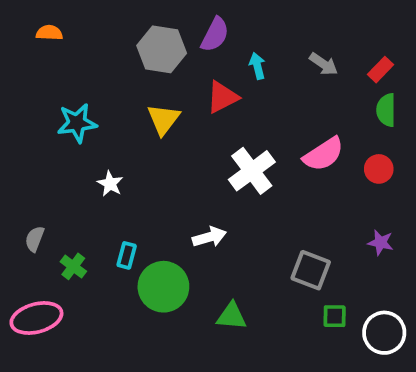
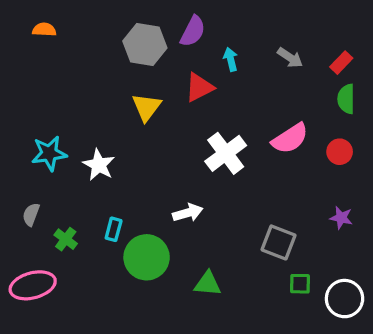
cyan star: (77, 123) -> (49, 153), moved
white star: (110, 184) -> (99, 165), size x1.4

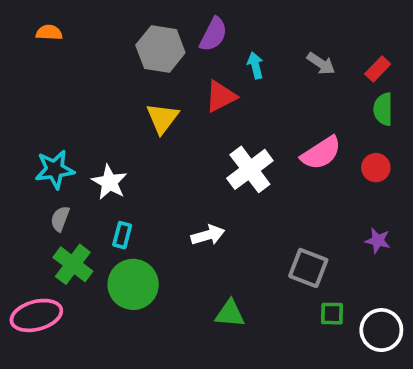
gray semicircle: (31, 214) -> (60, 219), moved
cyan rectangle: (114, 229) -> (122, 235), moved
green cross: (66, 239) -> (73, 264), size x1.5
green circle: (147, 257) -> (133, 284), moved

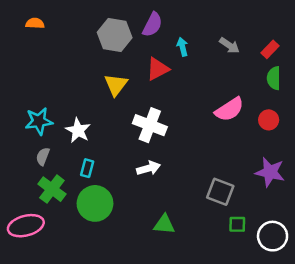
white cross: (250, 169) -> (150, 125), moved, turned -32
purple star: (378, 241) -> (270, 172), size x1.6

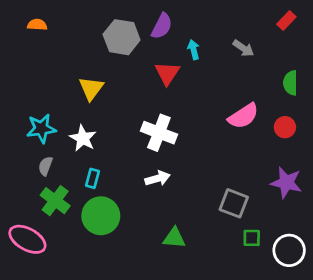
red rectangle: (270, 49) -> (286, 21), moved
red triangle: (158, 69) -> (167, 73), turned -30
yellow triangle: (116, 85) -> (91, 88), moved
pink ellipse: (26, 226) -> (27, 239), turned 44

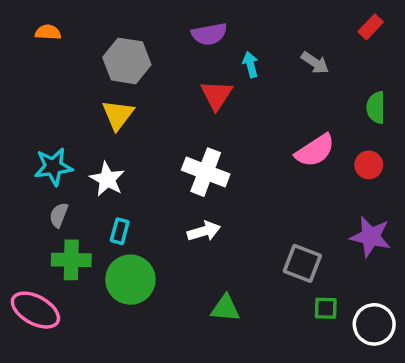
purple semicircle: (162, 26) -> (209, 34), turned 52
gray hexagon: (122, 37) -> (127, 61), moved
green cross: (55, 201) -> (71, 260), turned -36

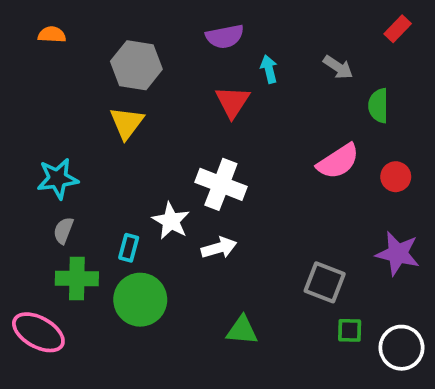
green semicircle: (376, 108) -> (378, 106), moved
white star: (107, 179) -> (171, 221), moved

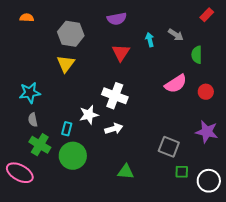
cyan arrow: (269, 69) -> (150, 40), moved
white star: (171, 221) -> (89, 115), turned 30
gray semicircle: (63, 230) -> (33, 120), turned -32
green cross: (77, 279) -> (40, 145), turned 30

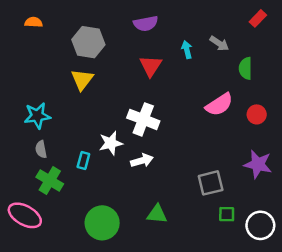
gray square: (169, 147) -> (211, 183), turned -35
green circle: (73, 156) -> (102, 223), moved

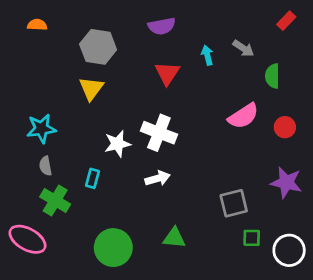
white star: (111, 143) -> (117, 144), moved

